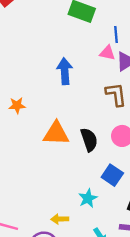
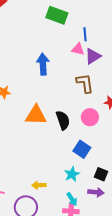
cyan star: (88, 198) -> (72, 174), moved

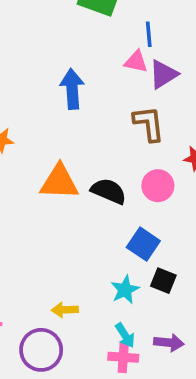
black semicircle: (63, 120) -> (109, 191), turned -48
black square: (101, 174) -> (163, 281), moved
purple arrow: (96, 192) -> (169, 343), moved

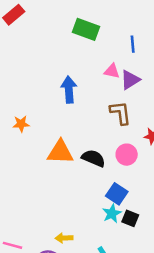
blue line: (149, 34) -> (133, 44), moved
cyan star: (125, 290) -> (112, 213), moved

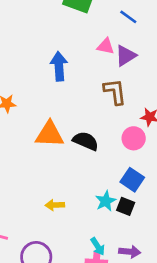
blue line: (133, 44) -> (128, 17), turned -49
pink circle: (127, 155) -> (134, 138), moved
blue square: (117, 194) -> (132, 180), moved
yellow arrow: (64, 238) -> (55, 205), moved

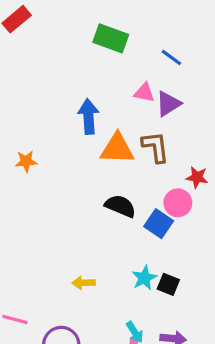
orange triangle: (50, 134) -> (117, 149), moved
blue square: (132, 180) -> (159, 224), moved

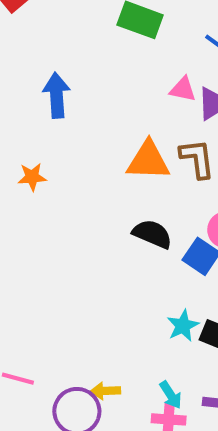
blue arrow: (88, 117) -> (57, 95), moved
yellow arrow: (84, 283) -> (105, 391), moved

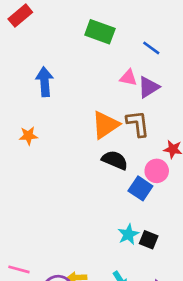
orange triangle: (148, 161) -> (105, 125), turned -36
black semicircle: (152, 234) -> (115, 160), moved

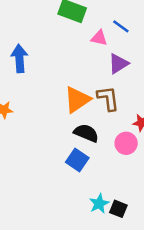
pink triangle: (128, 78) -> (99, 38), moved
blue square: (140, 188) -> (77, 160), moved

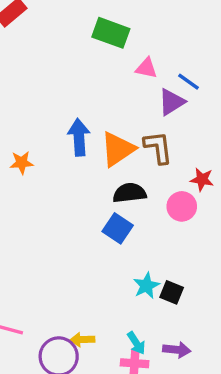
blue line: (121, 26) -> (188, 82), moved
blue arrow: (19, 59) -> (79, 137), moved
black semicircle: (86, 133) -> (129, 193), turned -30

